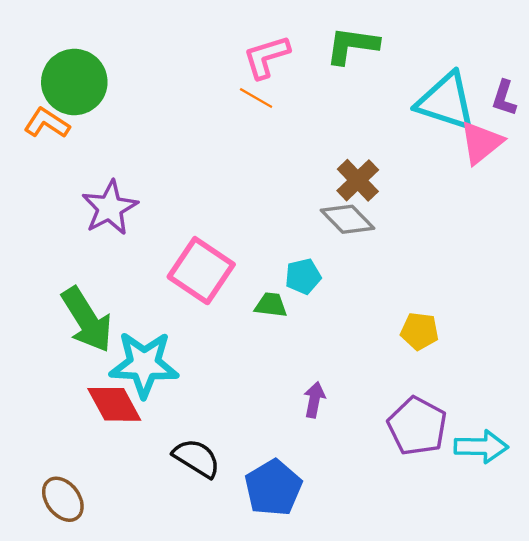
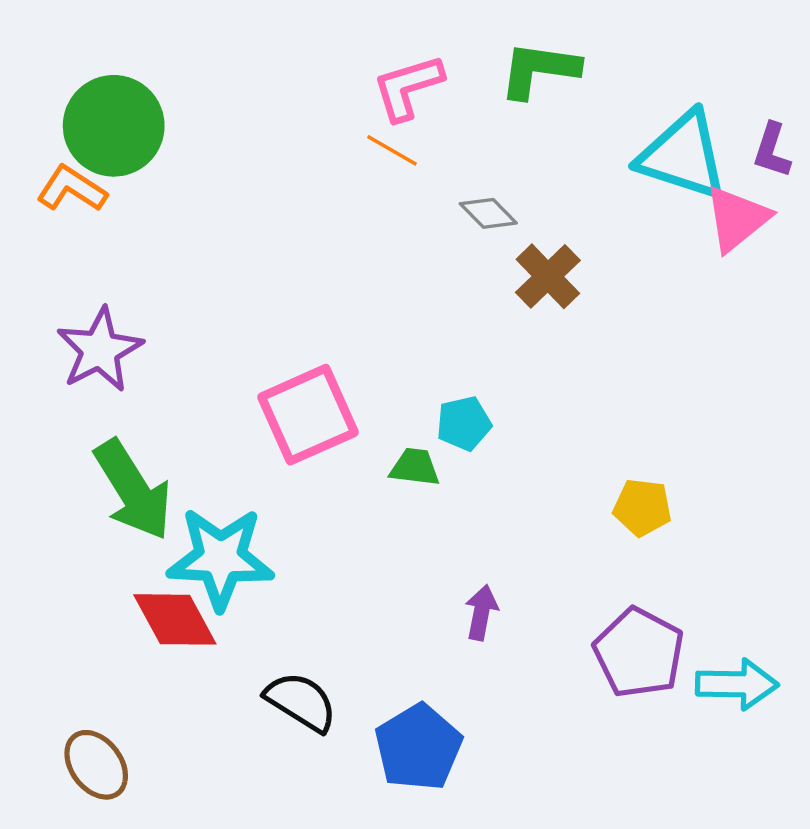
purple star: (110, 208) -> (100, 350), moved
gray diamond: (348, 219) -> (488, 213), moved, size x0.7
pink square: (201, 271) -> (308, 415), turned 32

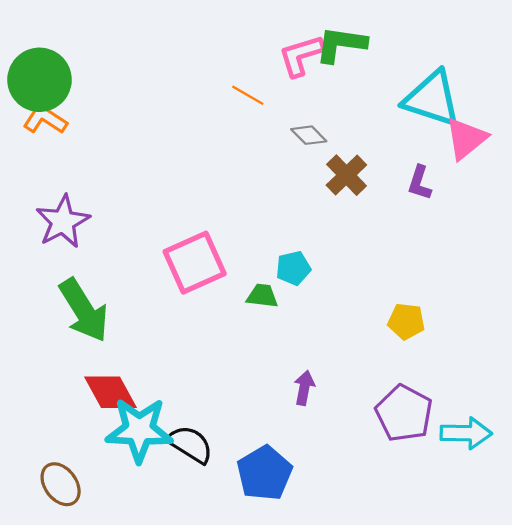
pink L-shape: (408, 87) -> (301, 55), moved
green circle: (114, 126) -> (40, 80), moved
purple L-shape: (772, 150) -> (420, 183), moved
cyan star: (220, 558) -> (139, 430), moved

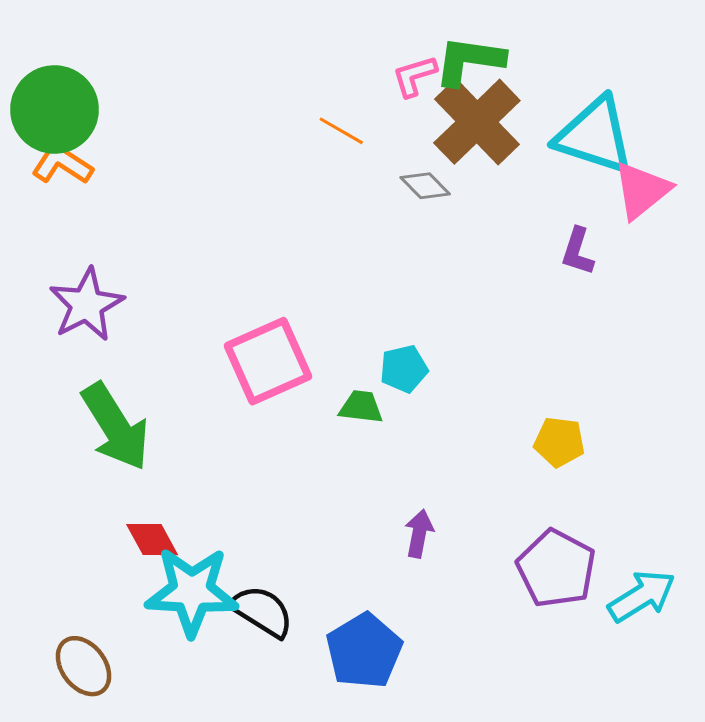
pink L-shape: (301, 55) -> (414, 76), size x0.7
brown cross: (346, 175) -> (477, 122), moved, size x1.5
red diamond: (110, 392) -> (152, 540), size x0.7
cyan arrow: (466, 433) -> (642, 596), turned -33

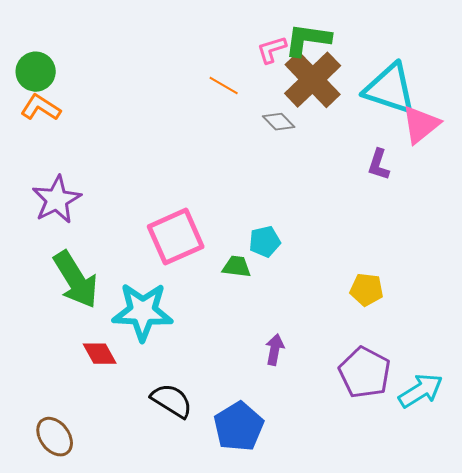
green circle: (55, 109) -> (36, 72), size x0.7
cyan star: (192, 591) -> (143, 312), moved

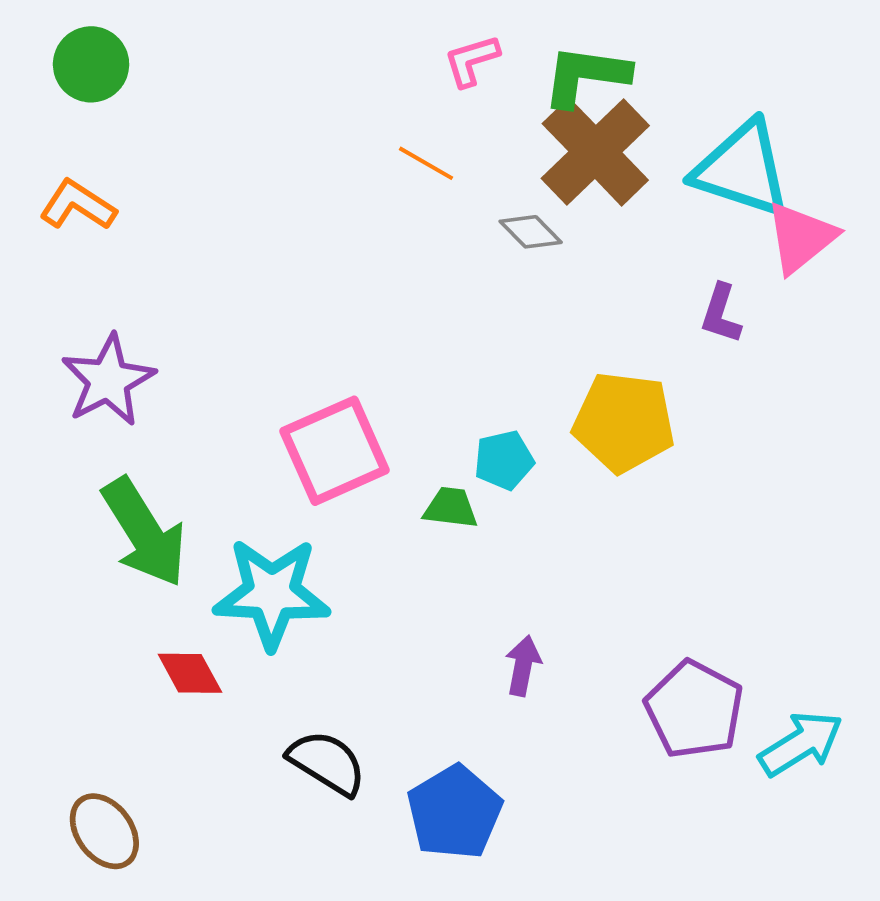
pink L-shape: (272, 50) -> (472, 61), moved
green circle: (36, 72) -> (91, 64), moved
yellow pentagon: (367, 290) -> (624, 422), moved, size x1.6

